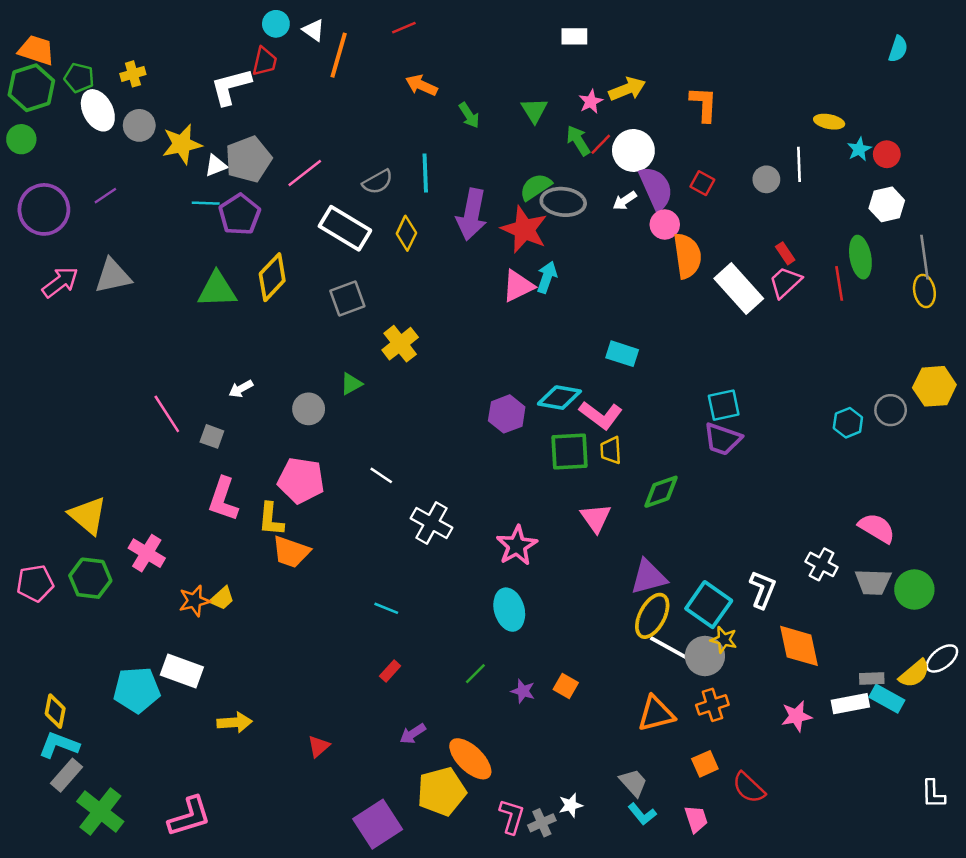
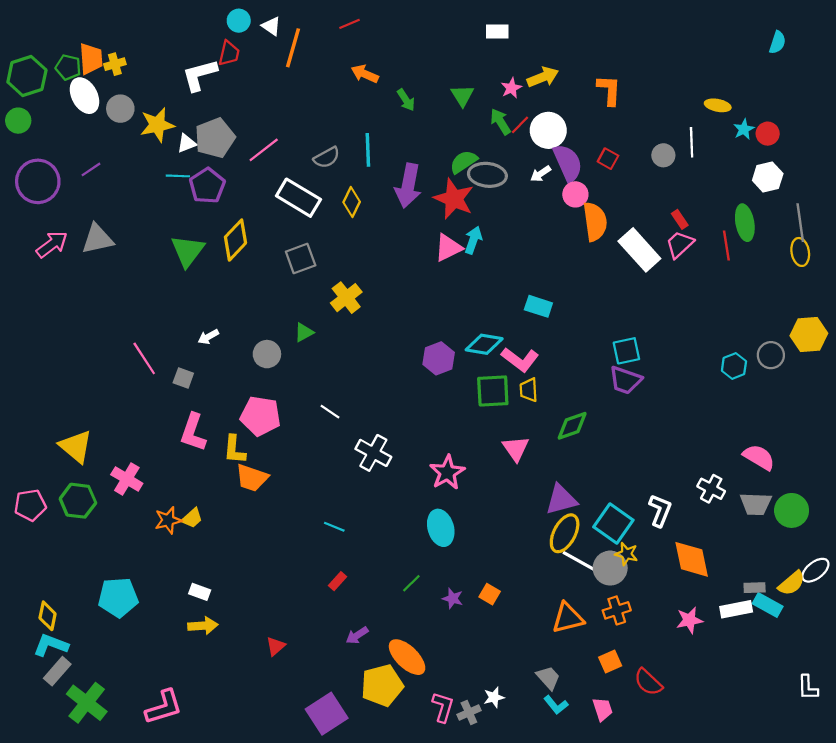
orange trapezoid: (36, 50) -> (91, 59), moved, turned 68
green triangle: (217, 290) -> (188, 251), turned -51
white rectangle: (182, 671) -> (200, 592), moved, size x0.6

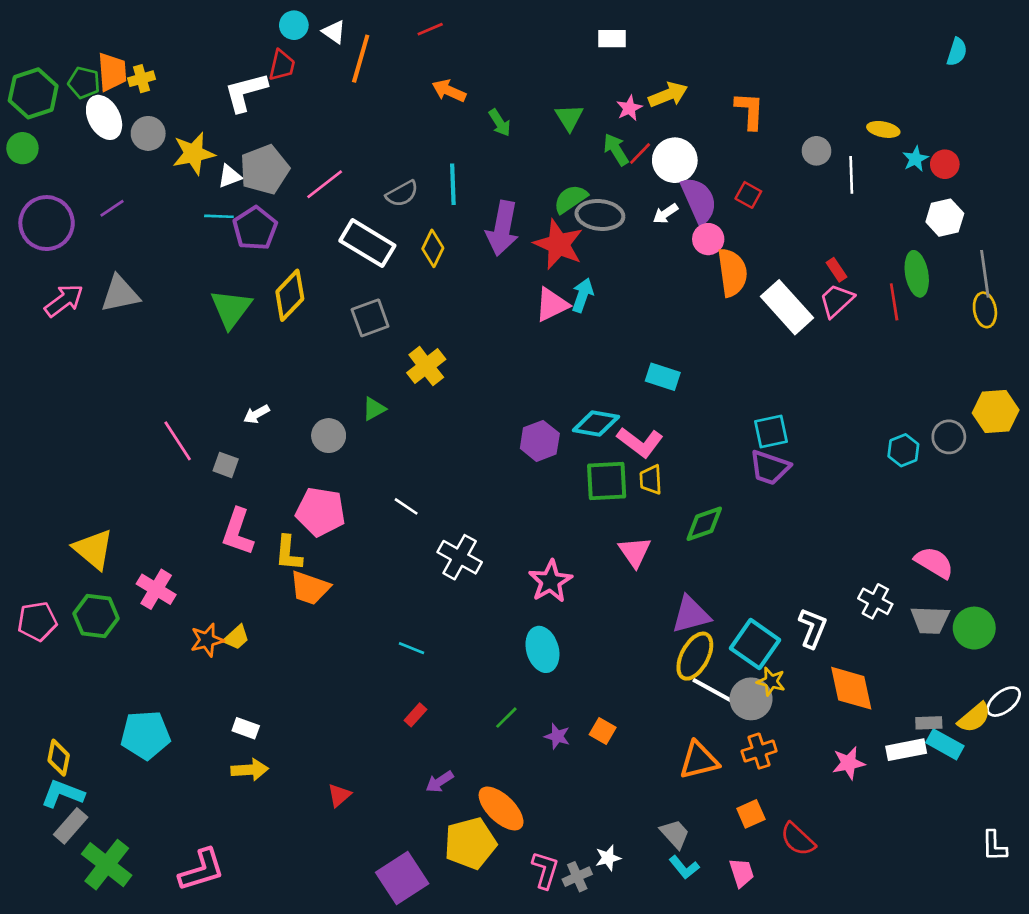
gray circle: (663, 155) -> (816, 151), moved

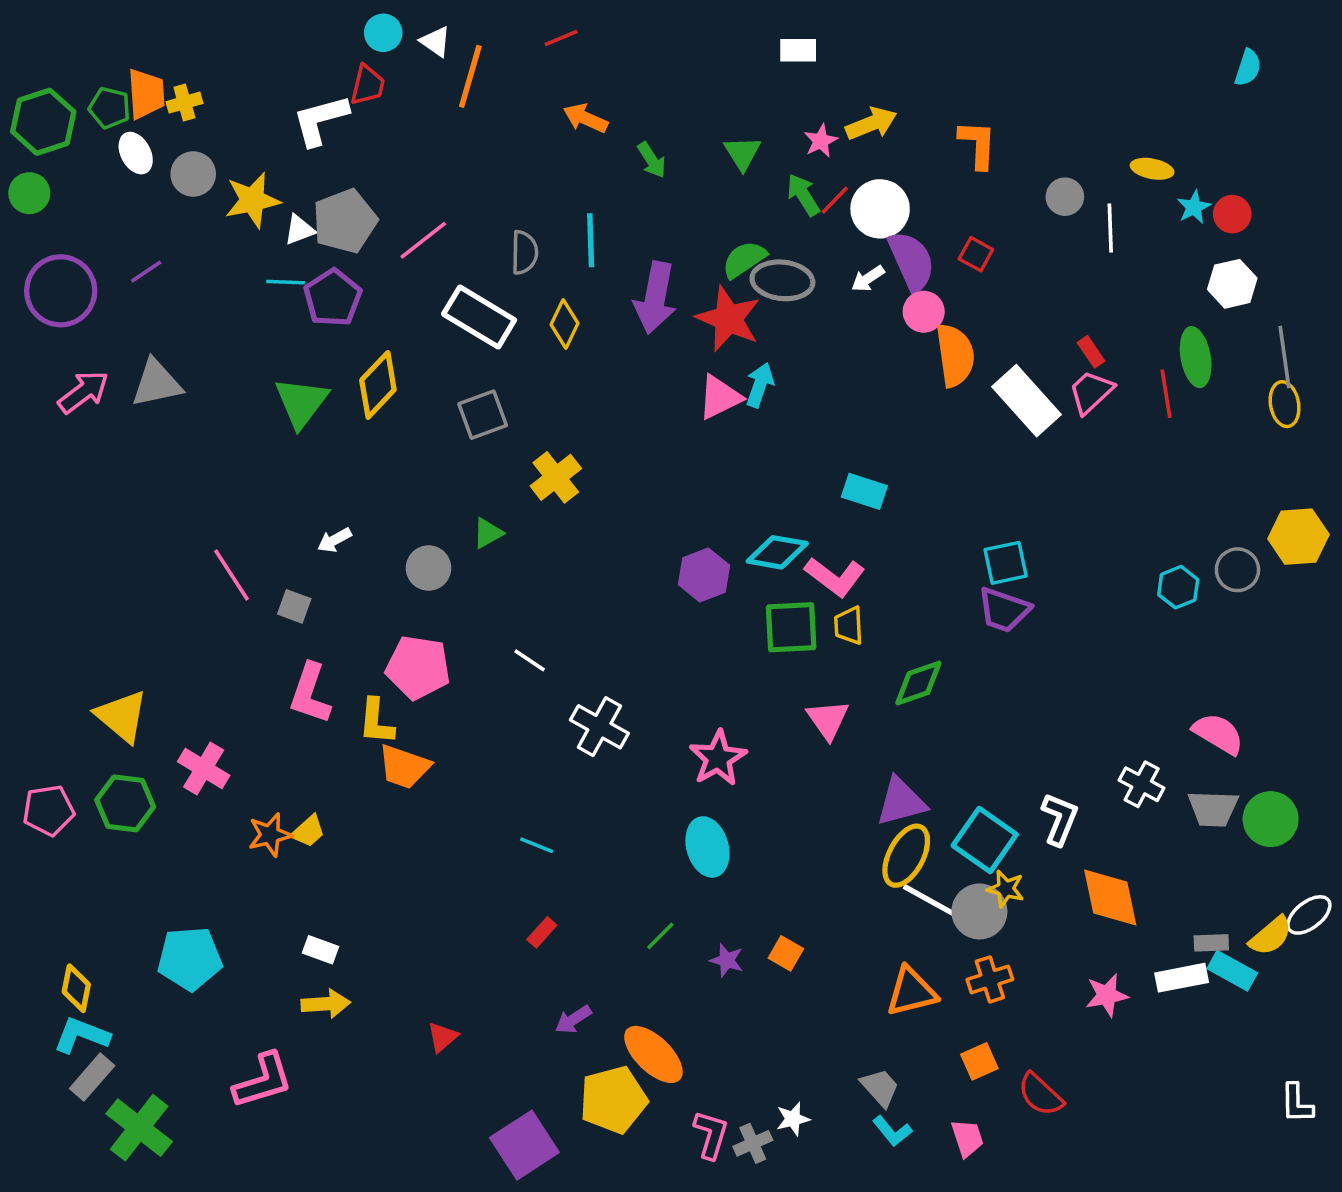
white ellipse: (104, 117) -> (136, 153), size x0.7
gray semicircle: (402, 194) -> (524, 252), turned -60
pink L-shape: (202, 870) -> (263, 1081), moved

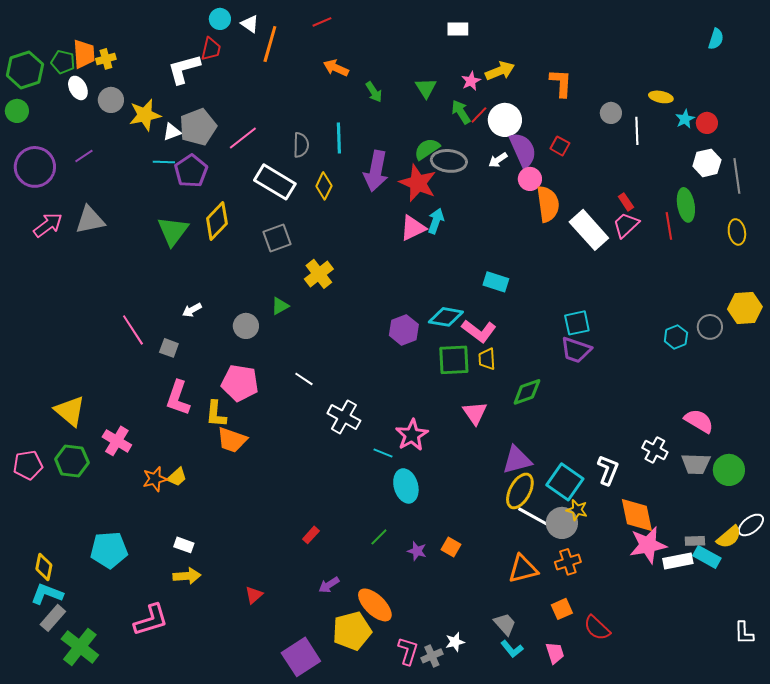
gray line: (1285, 357) -> (737, 176), moved
cyan line: (537, 845) -> (383, 453), moved
pink star: (1107, 995) -> (648, 545), moved, size x1.5

